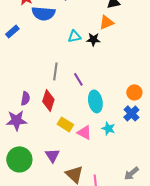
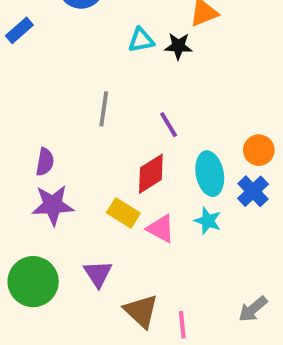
purple line: (78, 79) -> (169, 125), moved
red diamond: (48, 100) -> (151, 174), moved, turned 40
cyan ellipse: (95, 101) -> (210, 174), moved
purple star: (16, 120) -> (53, 205), moved

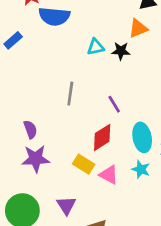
purple semicircle: (45, 162) -> (30, 129), turned -30

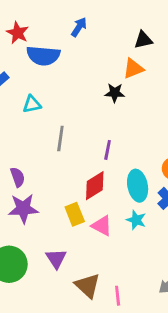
cyan triangle: (96, 47) -> (32, 104), moved
purple line: (114, 104) -> (108, 150), turned 42
yellow rectangle: (84, 164) -> (75, 214), turned 36

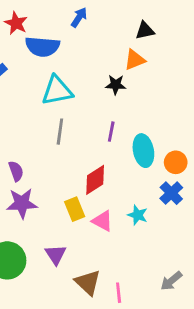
cyan triangle: (32, 104) -> (57, 91), moved, size x1.6
purple line: (108, 150) -> (111, 132), moved
cyan ellipse: (138, 186) -> (143, 151), moved

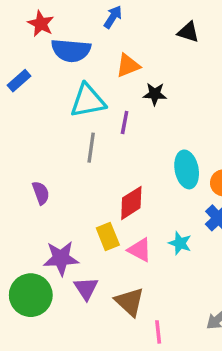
black triangle: (145, 30) -> (188, 32), turned 30
orange triangle: (135, 60) -> (128, 66), moved
purple line: (111, 132) -> (125, 123), moved
purple star: (22, 203) -> (61, 258), moved
brown triangle: (88, 282) -> (130, 302), moved

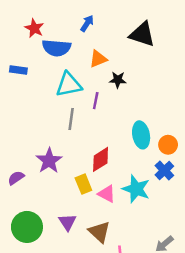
black triangle: (188, 32) -> (142, 34), size x1.6
blue rectangle: (19, 81) -> (18, 70), turned 49
purple semicircle: (41, 193) -> (16, 178), moved, turned -105
cyan star: (180, 243) -> (136, 189), size x1.6
purple star: (61, 258) -> (49, 161), moved, turned -30

